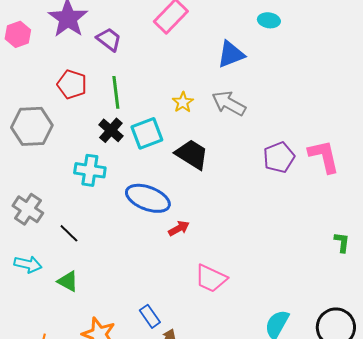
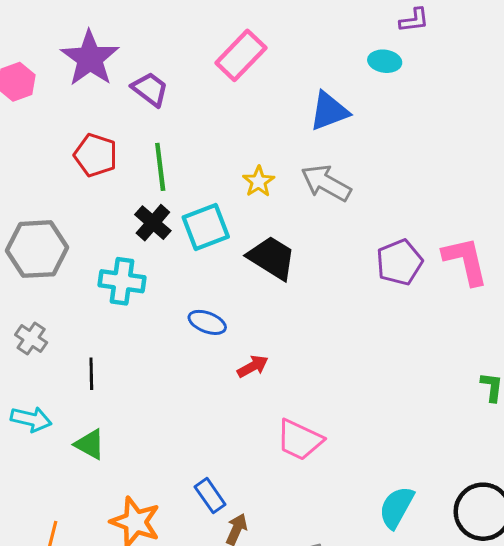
gray hexagon: (32, 126) -> (37, 249), moved
blue ellipse: (148, 198) -> (207, 322), size x0.6
gray cross: (28, 209) -> (31, 339), size x0.7
black line: (69, 233) -> (91, 374), turned 45

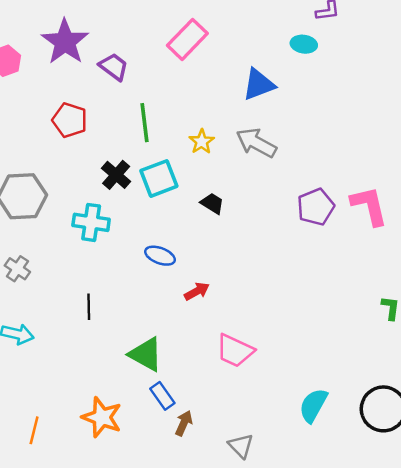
green line: (160, 167) -> (145, 123), moved
black trapezoid: (272, 258) -> (212, 203), size x0.6
black line: (91, 374) -> (89, 307), moved
green triangle: (90, 444) -> (146, 354), moved, size x1.4

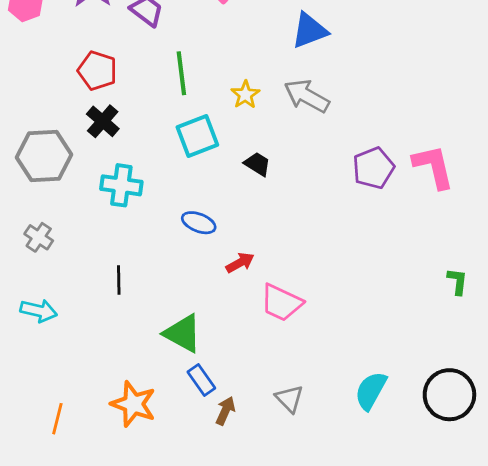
black cross: (116, 175) -> (103, 121), moved
pink trapezoid: (235, 351) -> (281, 303), moved
gray triangle: (241, 446) -> (289, 399), moved

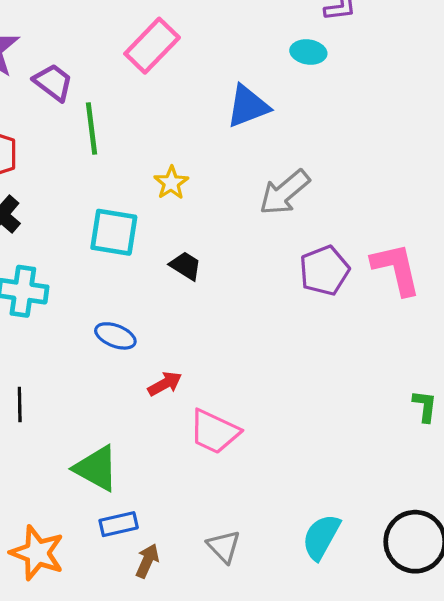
green line: (181, 73) -> (91, 129), moved
gray arrow: (307, 96) -> (284, 192), moved, turned -69
cyan square: (197, 136) -> (114, 232), turned 30
blue rectangle: (201, 380) -> (119, 524), turned -68

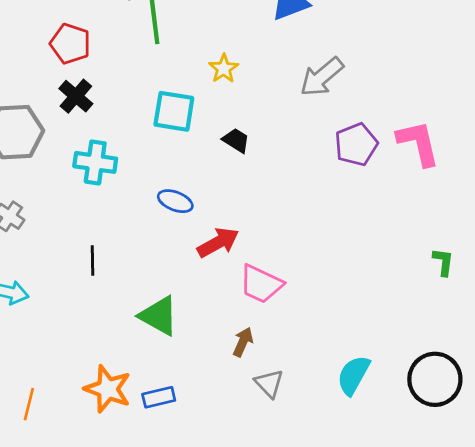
red arrow: (165, 384) -> (218, 243), size x1.4
blue rectangle: (119, 524) -> (159, 397), moved
brown arrow: (147, 561) -> (243, 342), moved

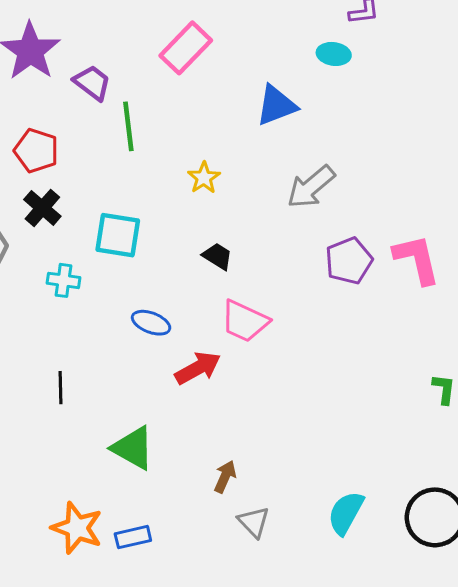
cyan square: (174, 111) -> (118, 235), moved
cyan cross: (95, 162) -> (63, 280), size x0.7
pink trapezoid: (261, 284) -> (245, 321), moved

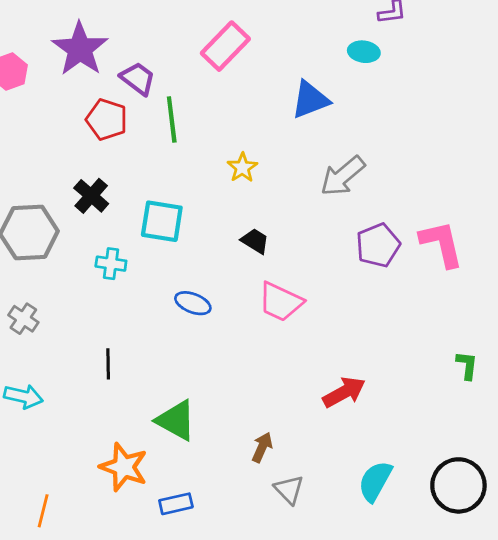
red pentagon: (36, 151) -> (107, 120), moved
red arrow: (198, 368) -> (344, 392), moved
orange star: (77, 528) -> (124, 467), moved

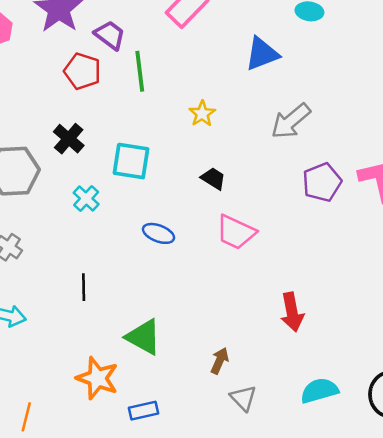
cyan cross: (111, 264) -> (86, 199), turned 35
red arrow: (344, 392) -> (292, 312), turned 108
cyan semicircle: (375, 481) -> (319, 391), turned 45

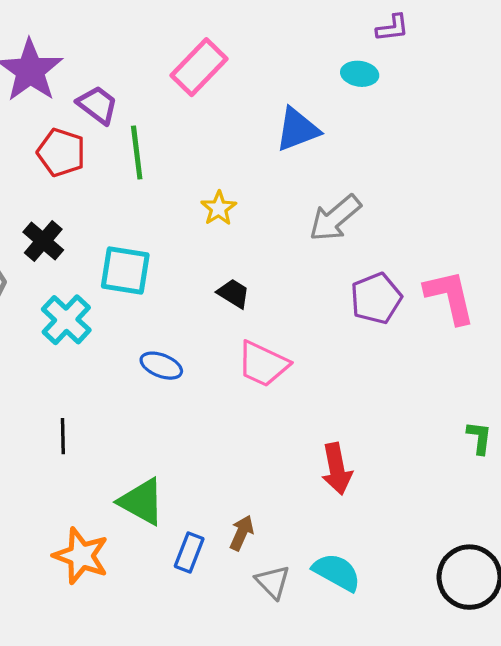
cyan cross: (86, 199) -> (66, 320), size x1.4
cyan semicircle: (319, 391) -> (337, 572), moved, turned 45
blue rectangle: (144, 411) -> (189, 552), moved, turned -56

